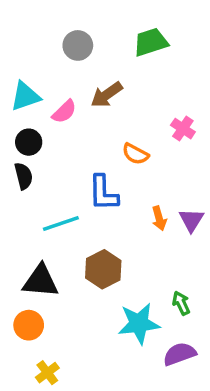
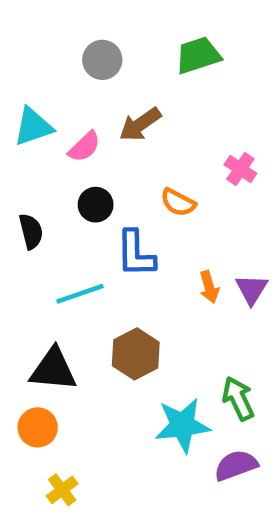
black circle: (29, 142) -> (96, 205), moved
green arrow: (181, 303) -> (238, 398), size x1.4

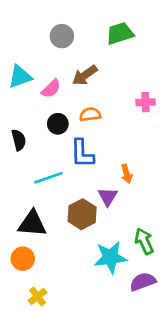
pink cross: (240, 169) -> (146, 102), turned -36
orange semicircle: (178, 202) -> (90, 114), moved, turned 145
purple triangle: (252, 289) -> (108, 197), moved

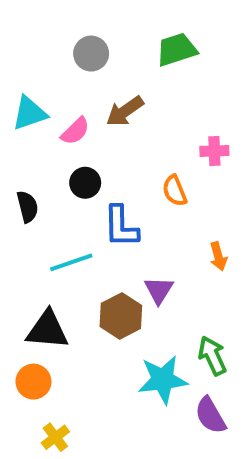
orange semicircle: (90, 114) -> (175, 191), moved, turned -105
orange arrow: (127, 174) -> (218, 256), moved
purple semicircle: (143, 282) -> (210, 415), turned -100

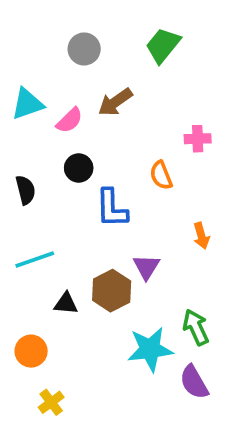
green trapezoid: (177, 50) -> (163, 45), turned -33
cyan line: (71, 262) -> (35, 260), moved
black triangle: (47, 330) -> (66, 303), moved, size x0.6

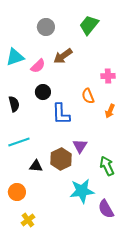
orange arrow: (201, 236) -> (110, 111), moved, turned 40
green arrow: (196, 327) -> (107, 166), moved

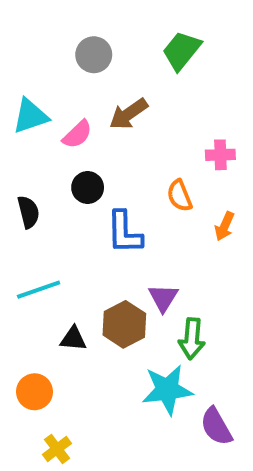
green arrow: (107, 166) -> (192, 339), moved, turned -150

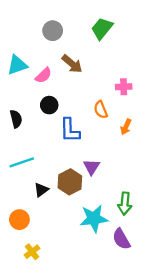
brown arrow: (128, 114) -> (72, 64), turned -105
black triangle: (73, 339) -> (41, 190), turned -42
green arrow: (192, 339) -> (125, 204), moved

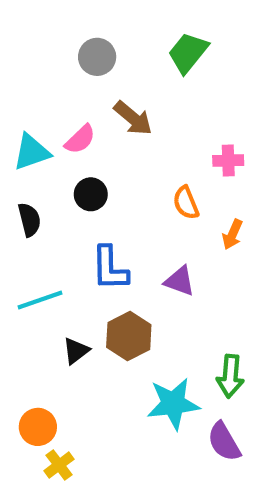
cyan triangle: (17, 65) -> (32, 152), moved
blue L-shape: (70, 130) -> (110, 268), moved
purple triangle: (92, 167) -> (180, 281), moved, turned -42
orange circle: (19, 220) -> (38, 427), moved

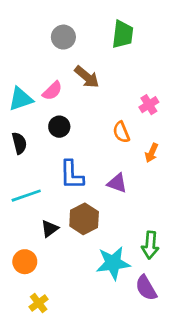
green trapezoid: (188, 53) -> (123, 34), turned 148
pink cross: (228, 160) -> (149, 105), turned -30
orange circle: (38, 427) -> (25, 262), moved

